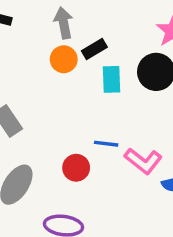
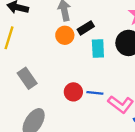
red circle: (76, 168) -> (73, 92), moved

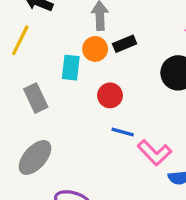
cyan rectangle: (98, 49) -> (71, 68), moved
red circle: (73, 92) -> (110, 95), moved

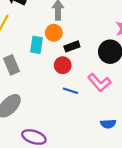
black rectangle: (125, 44) -> (72, 46), moved
pink L-shape: (154, 153) -> (99, 82), moved

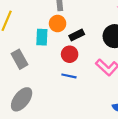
blue line: (70, 91) -> (69, 76), moved

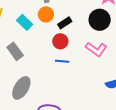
cyan rectangle: (42, 37) -> (25, 22), moved, turned -42

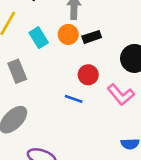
black rectangle: (65, 23) -> (92, 37), moved
red circle: (60, 41) -> (88, 75), moved

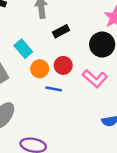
orange circle: (68, 34) -> (40, 69), moved
cyan rectangle: (39, 38) -> (23, 49), moved

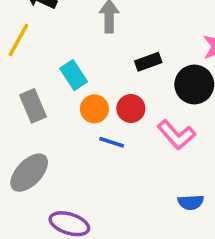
black rectangle: (61, 31) -> (148, 62), moved

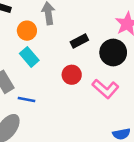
orange circle: (94, 109) -> (27, 31), moved
blue line: (112, 142) -> (26, 99), moved

